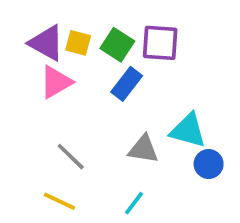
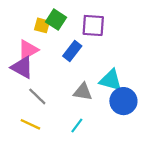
purple triangle: (46, 43) -> (22, 67), moved
green square: (117, 45) -> (56, 20), moved
blue circle: (209, 164) -> (123, 101), size x1.5

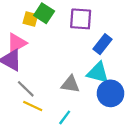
blue rectangle: (72, 51) -> (102, 44), moved
yellow line: (30, 124) -> (33, 106), moved

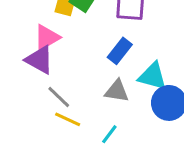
blue rectangle: (102, 44) -> (120, 51), moved

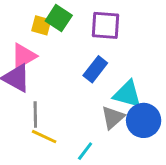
gray triangle: (117, 91) -> (113, 118), moved, turned -50
gray line: (59, 97) -> (35, 115), turned 45

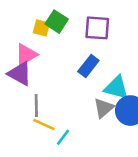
cyan line: (85, 151) -> (63, 137), moved

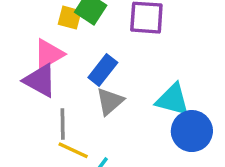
blue rectangle: (88, 66) -> (103, 70), moved
gray triangle: (104, 108) -> (110, 101), moved

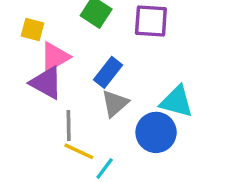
yellow square: (70, 18) -> (33, 30), moved
blue circle: (192, 131) -> (156, 132), moved

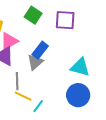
gray triangle: (115, 103) -> (35, 62), moved
blue circle: (156, 132) -> (78, 95), moved

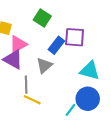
purple square: (65, 20) -> (75, 37), moved
blue rectangle: (40, 50) -> (56, 45), moved
cyan line: (38, 106) -> (71, 110), moved

